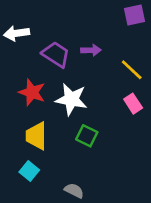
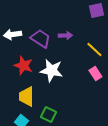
white arrow: (17, 33) -> (12, 34), moved
green square: (87, 136) -> (48, 114), moved

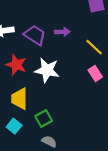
green square: (48, 114) -> (44, 118), turned 35

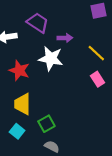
purple trapezoid: (35, 35) -> (38, 23), moved
white star: (47, 70) -> (51, 59), moved

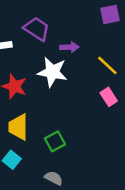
green square: (46, 124) -> (55, 141), moved

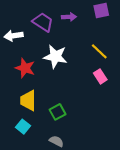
purple arrow: (69, 47) -> (69, 17), moved

